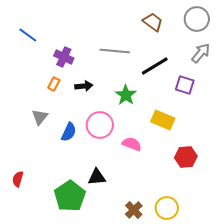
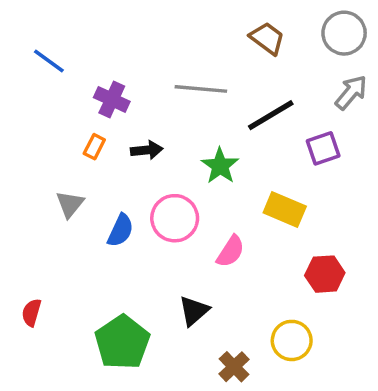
purple square: (185, 85) -> (323, 148), turned -36
pink semicircle: (132, 144) -> (231, 251), turned 102
black triangle: (97, 177) -> (194, 311), moved, turned -36
yellow circle: (167, 208) -> (292, 340), moved

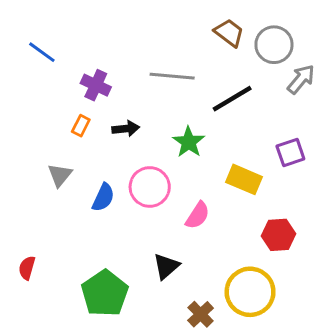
gray circle: (344, 33) -> (274, 45), moved
purple square: (323, 148) -> (290, 153), moved
yellow circle: (292, 340) -> (250, 292), size x1.4

